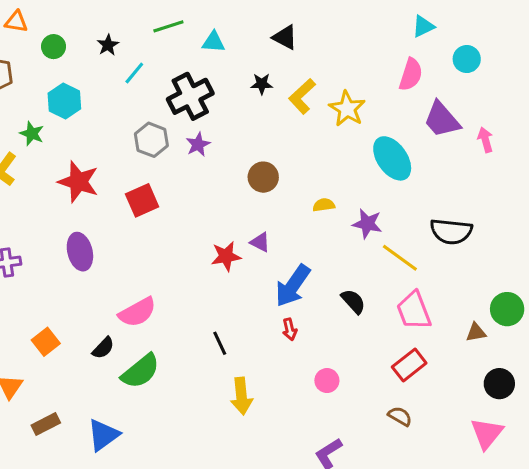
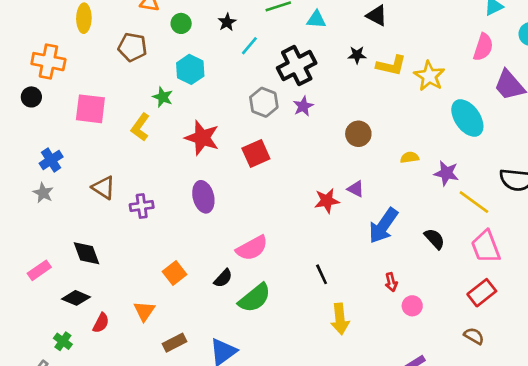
yellow L-shape: (302, 96) -> (391, 65), turned -124
red arrow: (290, 329) -> (391, 282), moved

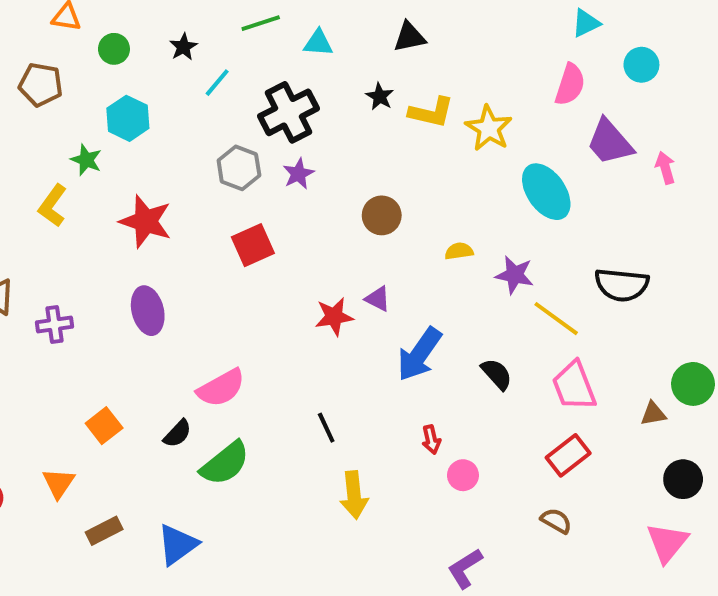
black triangle: (377, 16) -> (409, 37), turned -40
black star: (357, 55) -> (380, 96), turned 30
red square: (256, 153) -> (253, 245), moved

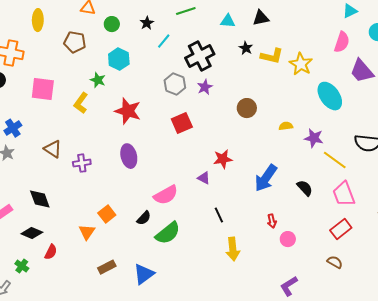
cyan triangle: (318, 43) -> (228, 21), moved
purple triangle: (378, 299) -> (204, 178), moved
orange triangle: (58, 483) -> (87, 232), moved

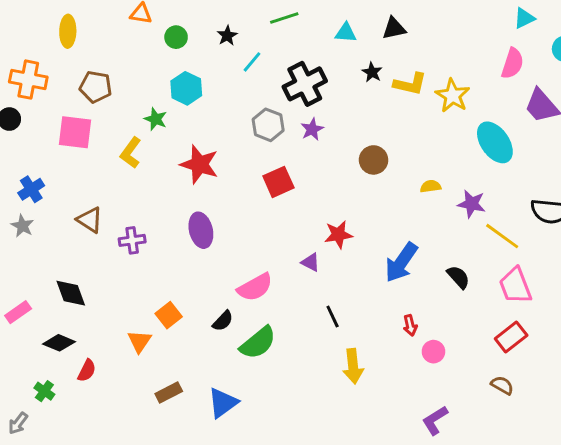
brown pentagon: (75, 42) -> (96, 87), moved

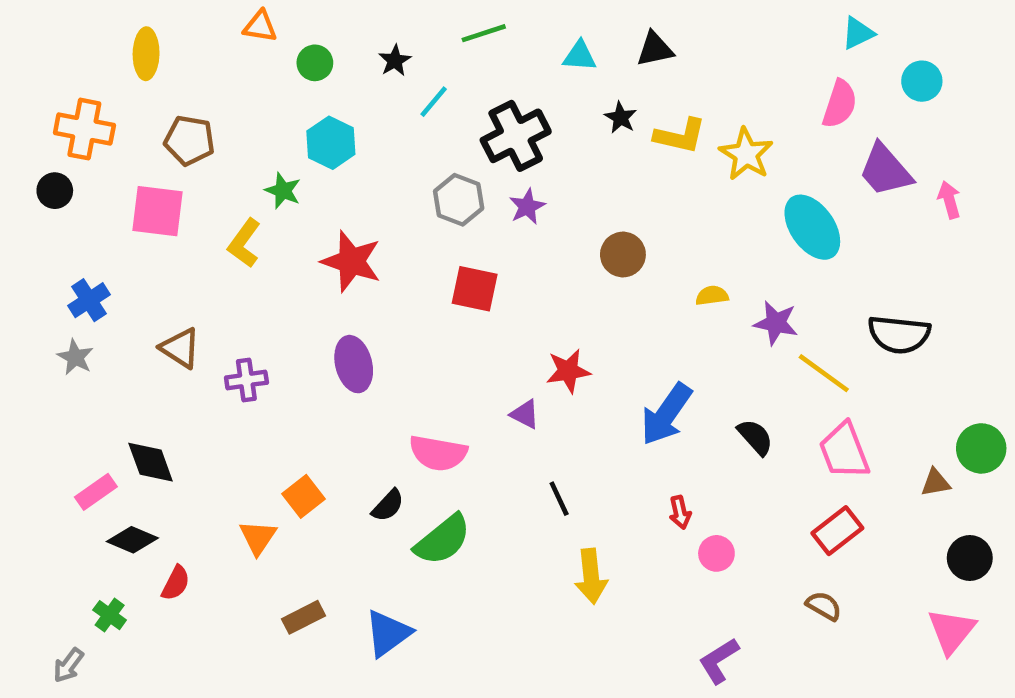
red square: (278, 182) -> (475, 289), turned 36
pink semicircle: (255, 287) -> (438, 453), turned 39
pink rectangle: (18, 312) -> (96, 492), moved

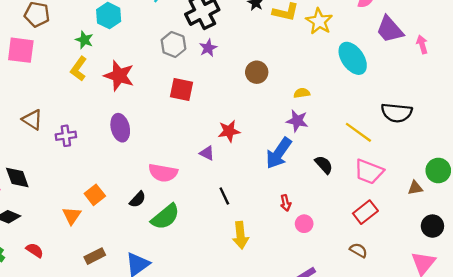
yellow L-shape: (244, 243) -> (79, 69), moved
purple star: (776, 323) -> (297, 121), moved
pink trapezoid: (844, 451) -> (369, 172), turned -48
red semicircle: (176, 583) -> (35, 250), moved, turned -84

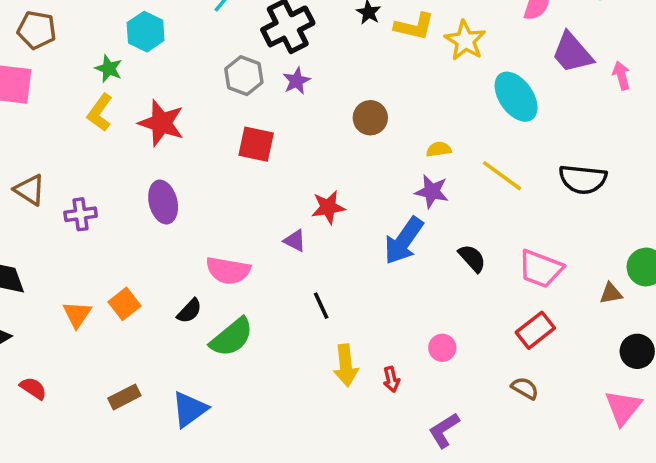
yellow line: (358, 132) -> (502, 176), moved
red arrow: (286, 203) -> (391, 379), moved
orange triangle: (72, 216) -> (77, 314), moved

